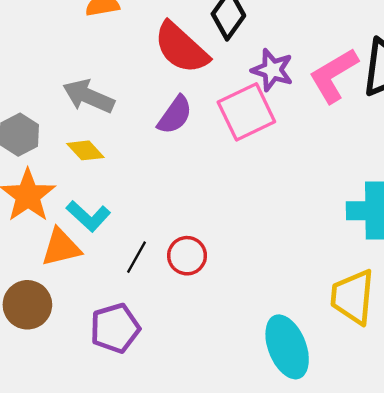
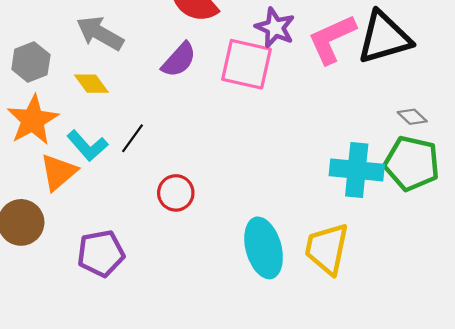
pink square: (246, 112) -> (246, 64), turned 32
orange triangle: (61, 247) -> (59, 172), turned -33
black line: (137, 257) -> (132, 138), moved
cyan ellipse: (287, 347) -> (264, 248), moved

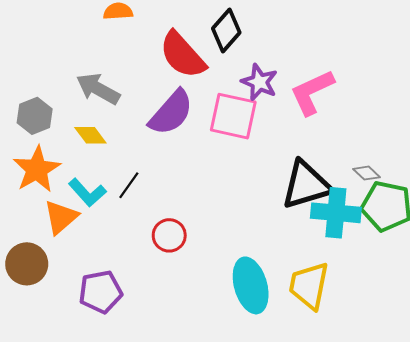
black triangle: (384, 38) -> (306, 185), moved
purple semicircle: (179, 60) -> (171, 113), size x1.4
gray diamond: (412, 117) -> (366, 173), moved

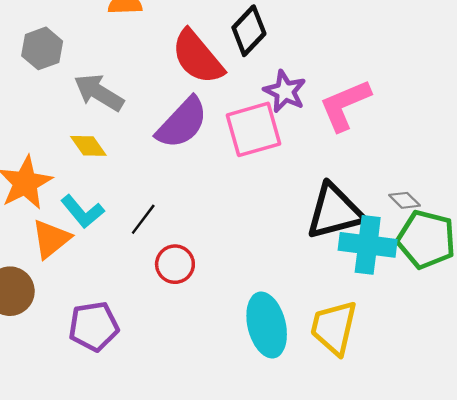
gray hexagon: (35, 116) -> (42, 48), moved
pink square: (233, 116) -> (254, 129), turned -30
black line: (129, 185) -> (143, 219), moved

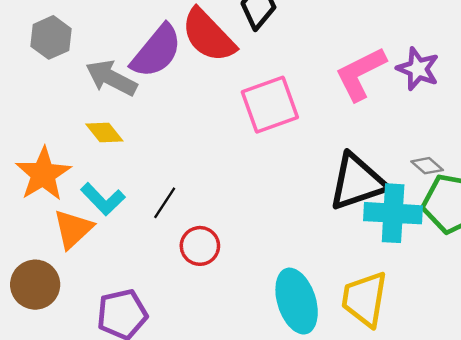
purple star: (285, 91) -> (418, 69), moved
purple semicircle: (182, 123) -> (156, 51), moved

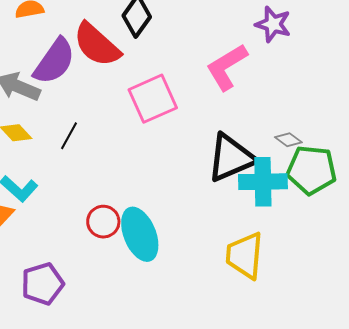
purple star: (418, 69) -> (273, 24), moved
black line: (165, 203) -> (69, 136), moved
cyan ellipse: (297, 301) -> (140, 234), moved

